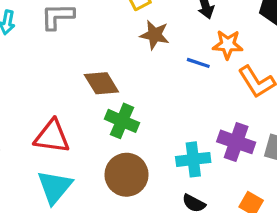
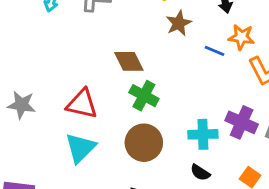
brown star: (155, 35) -> (179, 23), turned 30

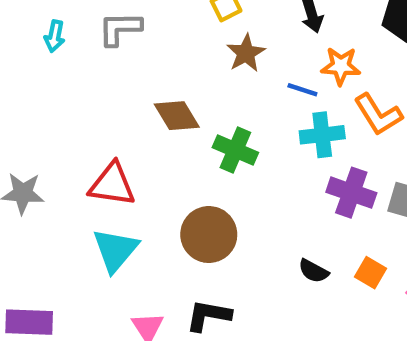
green cross: (144, 96) -> (235, 150), moved
cyan cross: (203, 134) -> (322, 135), moved
black semicircle: (200, 172) -> (313, 271), moved

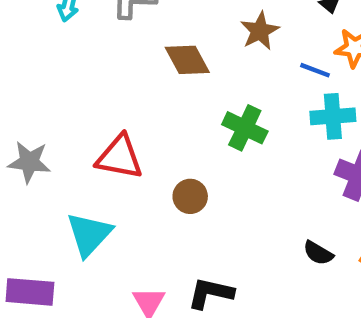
brown diamond: (177, 116) -> (187, 60), moved
brown circle: (209, 235) -> (190, 196), moved, size x0.6
cyan triangle: (115, 250) -> (89, 234), moved

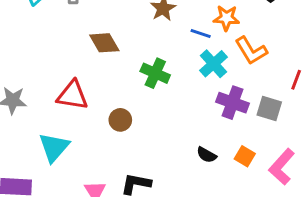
brown diamond: (187, 60) -> (104, 43), moved
cyan cross: (333, 116) -> (213, 64), turned -36

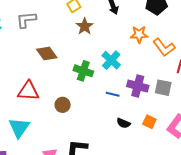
orange star: (226, 18) -> (139, 34), moved
blue line: (201, 33) -> (113, 94), moved
orange L-shape: (251, 51) -> (164, 47), moved
cyan cross: (213, 64) -> (111, 60), moved

